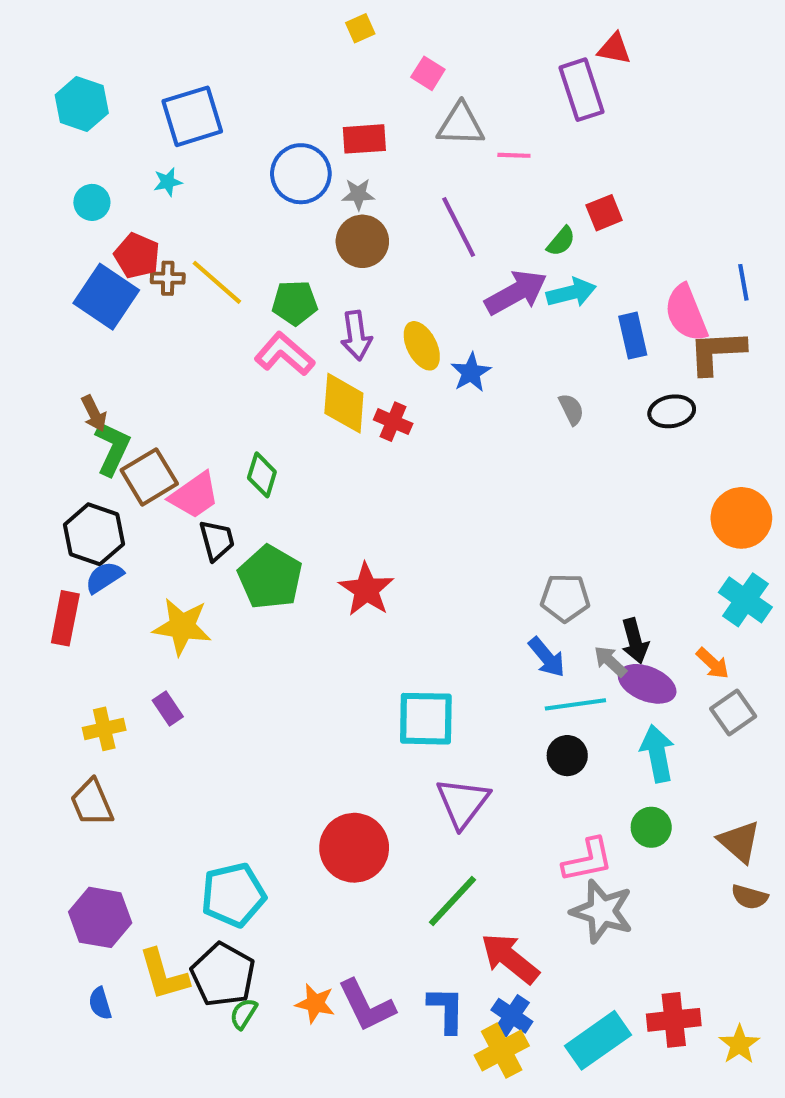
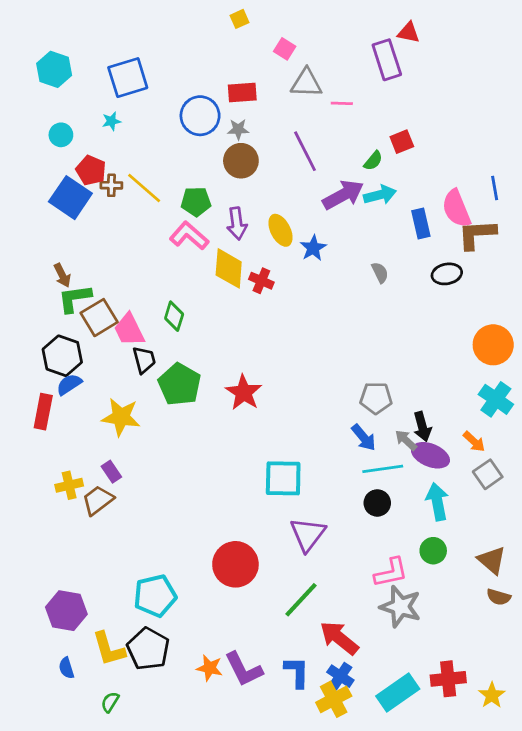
green L-shape: (112, 448) -> (75, 298), turned -123
pink trapezoid: (194, 495) -> (129, 330), turned 99
brown trapezoid: (92, 803) -> (98, 500), moved, turned 76
green semicircle: (244, 1014) -> (110, 702), moved

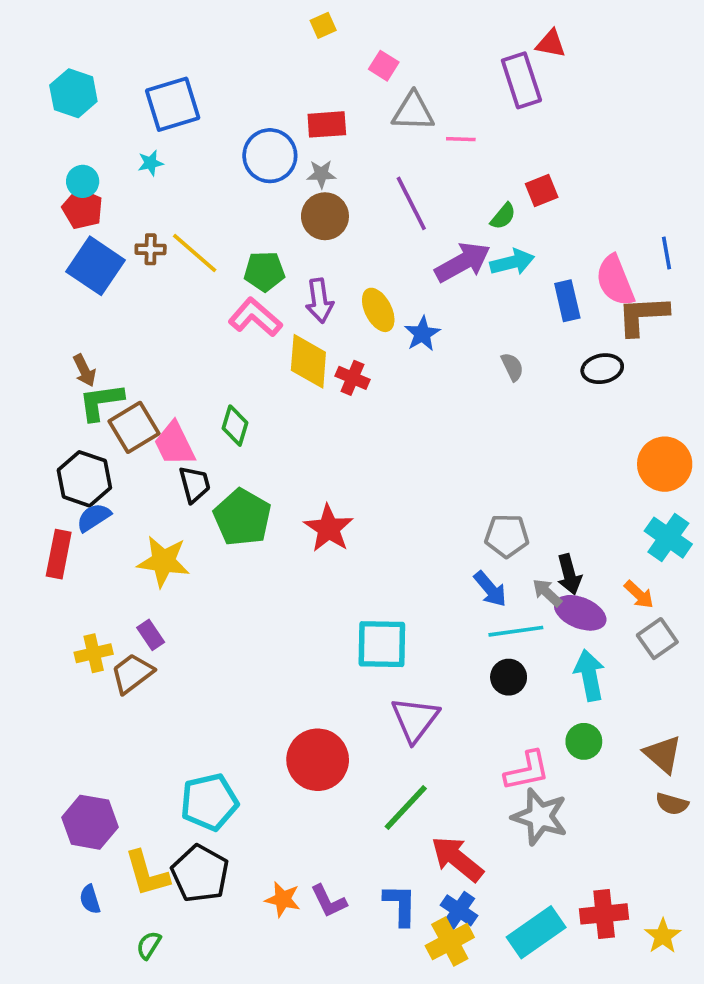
red pentagon: (91, 170) -> (83, 209), moved
purple L-shape: (244, 669) -> (329, 901), size x0.7

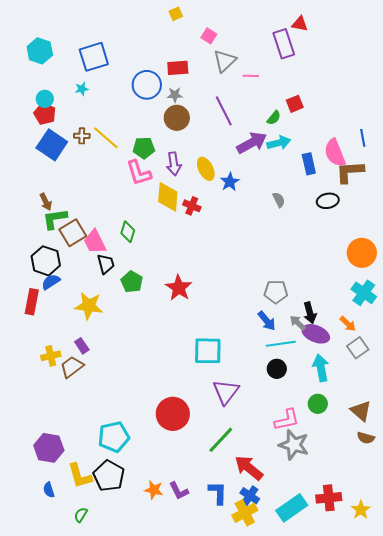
gray triangle: (413, 112) -> (225, 61), turned -45
pink L-shape: (255, 317) -> (139, 173), turned -148
green pentagon: (242, 517) -> (132, 282), size x0.7

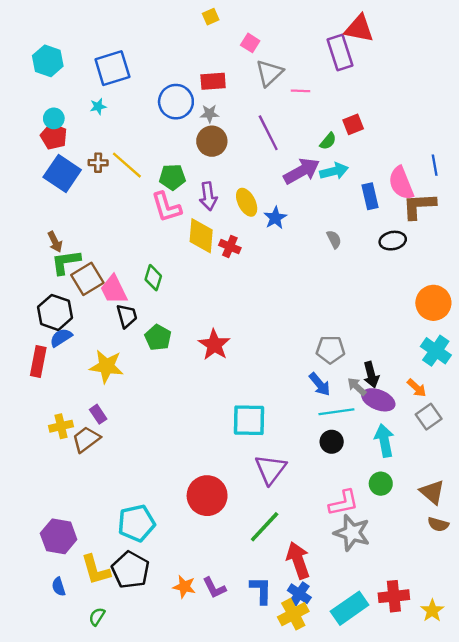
red triangle: (300, 24) -> (359, 29), size x1.5
red arrow: (249, 468) -> (298, 560), turned 32

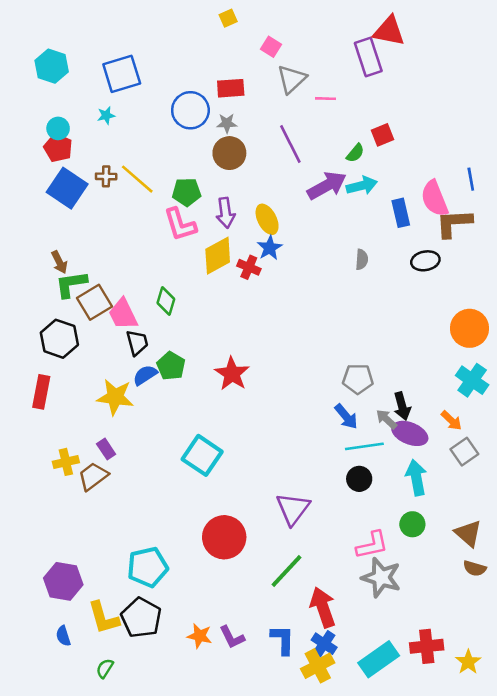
blue star: (275, 218) -> (270, 248), moved
yellow diamond: (201, 236) -> (218, 256), turned 57
gray semicircle: (334, 239) -> (362, 260), turned 30
blue semicircle: (61, 338) -> (145, 375), moved
cyan square: (249, 420) -> (202, 455), moved, turned 33

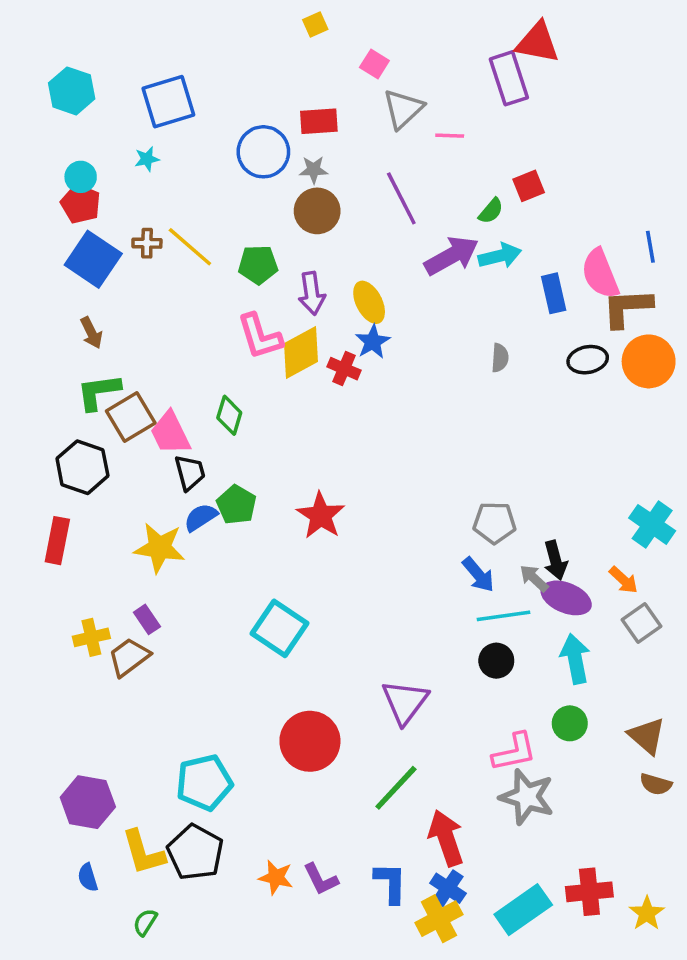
pink L-shape: (180, 224) -> (260, 336), moved
brown arrow: (59, 262) -> (91, 333), moved
orange circle: (470, 328) -> (649, 361), moved

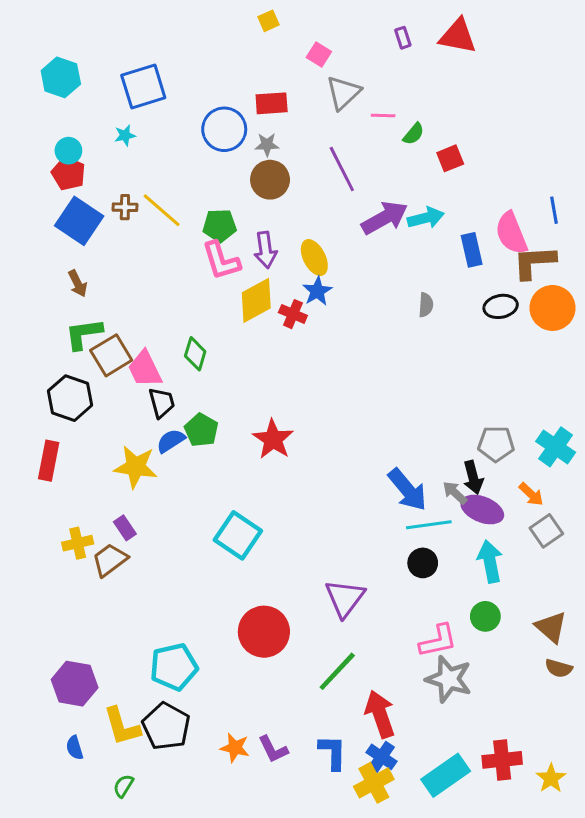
purple rectangle: (509, 78) -> (403, 38), moved, size x0.5
green semicircle: (491, 211) -> (414, 134), moved
pink L-shape: (260, 336) -> (221, 261), moved
gray pentagon: (495, 523) -> (496, 444), moved
blue arrow: (478, 575) -> (407, 490), size x1.4

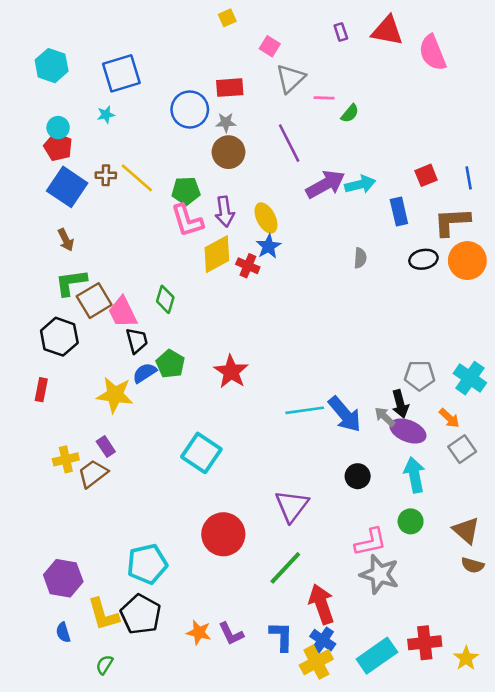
red square: (450, 158) -> (426, 175), moved
pink semicircle: (511, 233) -> (433, 53), moved
red rectangle: (49, 461) -> (41, 390), size x0.7
cyan line: (429, 525) -> (305, 410), moved

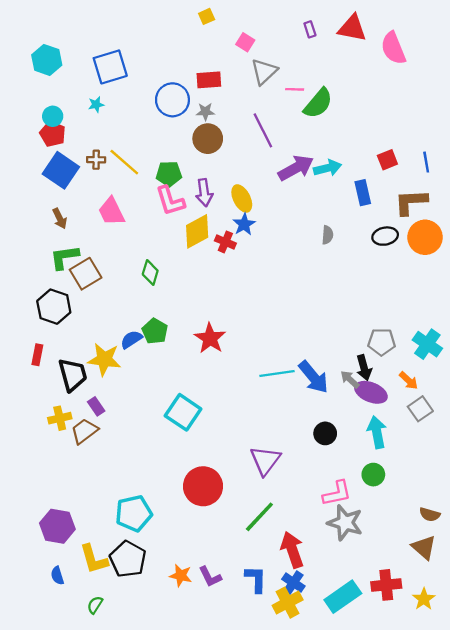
green semicircle: (350, 113) -> (318, 103), size x1.8
pink trapezoid: (123, 312) -> (111, 211), moved
black trapezoid: (137, 341) -> (73, 375), moved, size x1.4
brown triangle: (466, 530) -> (424, 547), moved

